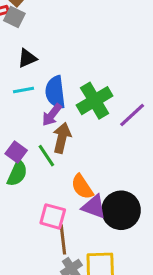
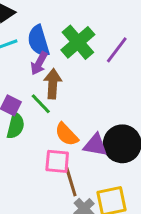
orange semicircle: (82, 187) -> (67, 134), moved

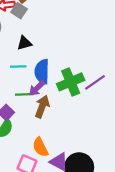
purple line: (117, 50) -> (95, 82), moved
green line: (41, 104) -> (24, 94), moved, turned -66

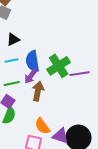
purple line: (95, 82) -> (80, 74), moved, turned 36
green line: (24, 94) -> (12, 83), moved

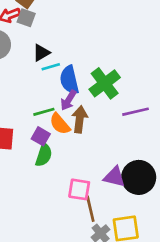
cyan line: (11, 60) -> (51, 67), moved
purple line: (80, 74) -> (136, 112), moved
orange semicircle: (42, 126) -> (60, 124), moved

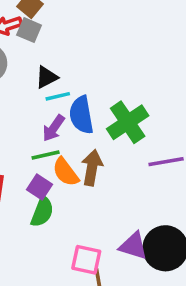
purple arrow: (68, 100) -> (54, 128), moved

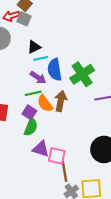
purple arrow: (54, 128) -> (38, 77), turned -91
purple triangle: (133, 246) -> (41, 149), moved

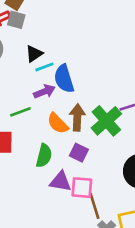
green cross: (82, 74) -> (106, 121), moved
purple arrow: (38, 77) -> (44, 92), turned -49
green line: (33, 93) -> (20, 112), moved
purple square: (29, 112) -> (79, 153), moved

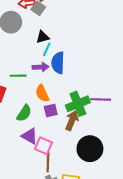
cyan line: (44, 67) -> (47, 49), turned -64
brown arrow: (77, 117) -> (72, 120), moved
purple square: (79, 153) -> (51, 111), moved, turned 32

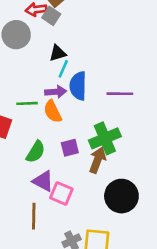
orange semicircle: (42, 93) -> (53, 111), moved
purple line: (101, 99) -> (120, 94), moved
brown line: (48, 162) -> (34, 216), moved

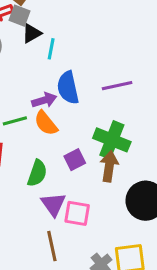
black triangle: (58, 53) -> (32, 33), moved
cyan line: (63, 69) -> (51, 49), moved
green cross: (105, 138) -> (112, 140), turned -32
purple triangle: (43, 181) -> (53, 204), turned 40

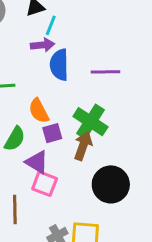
purple arrow: (44, 100) -> (42, 45), moved
orange semicircle: (46, 123) -> (39, 111), moved
purple triangle: (53, 204) -> (37, 162), moved, turned -35

